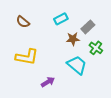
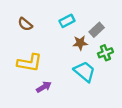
green cross: (96, 48) -> (105, 53), turned 32
purple arrow: (48, 82) -> (44, 87), moved

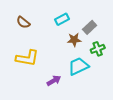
cyan trapezoid: (85, 71) -> (78, 66), turned -65
purple arrow: (44, 87) -> (54, 81), moved

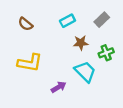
gray rectangle: (90, 27) -> (102, 20), moved
cyan trapezoid: (78, 66) -> (85, 72), turned 70

